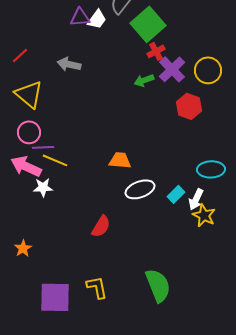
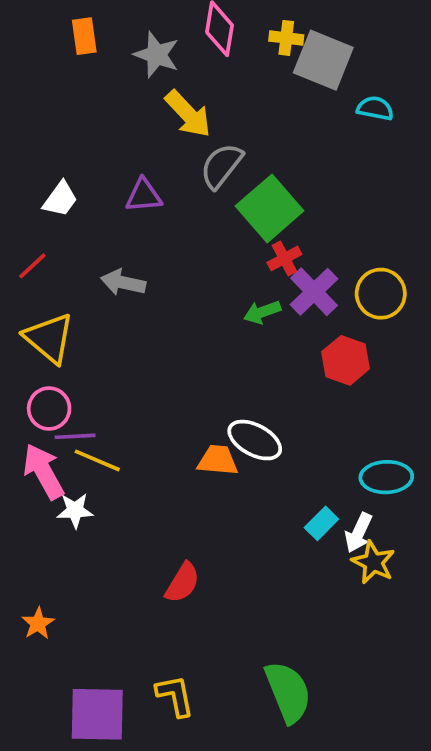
white trapezoid: (97, 19) -> (60, 199), moved
pink arrow: (26, 166) -> (44, 472), turned 36
white ellipse: (140, 189) -> (255, 440), moved, turned 48

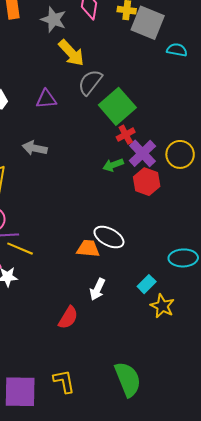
red hexagon: (346, 360) -> (147, 182), moved
white arrow: (358, 533) -> (97, 289), moved
yellow star: (373, 562) -> (162, 306), moved

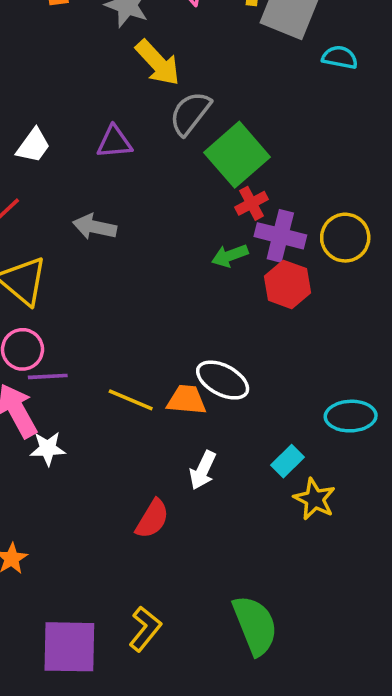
purple cross: (142, 153) -> (280, 236), turned -32
yellow line: (20, 249) -> (131, 400), moved
yellow L-shape: (64, 381) -> (145, 629), turned 50

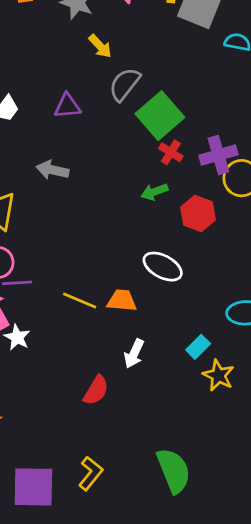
yellow arrow: (158, 63) -> (100, 46), size x0.7
red cross: (251, 203) -> (171, 152), turned -30
purple cross: (280, 236) -> (218, 155), moved, turned -30
white ellipse: (223, 380) -> (163, 267), moved
white star: (48, 449) -> (17, 337), turned 30

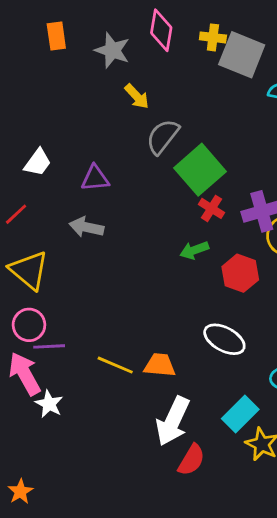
purple triangle: (67, 106) -> (95, 178), moved
white ellipse: (163, 267) -> (224, 339), moved
cyan rectangle: (198, 347) -> (240, 414), size x1.4
white arrow: (134, 354) -> (173, 421), size x1.6
red semicircle: (96, 390) -> (191, 460), moved

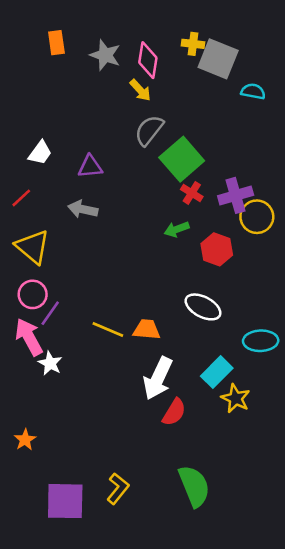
pink diamond: (161, 30) -> (148, 60), moved
yellow arrow: (137, 96) -> (140, 90), moved
purple line: (49, 346) -> (50, 313), turned -52

